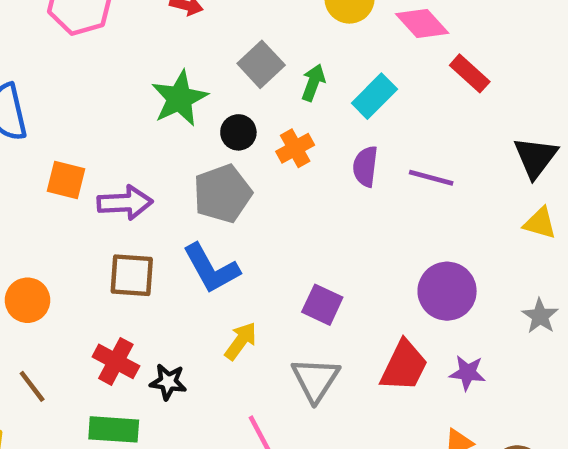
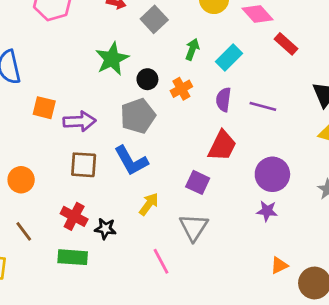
gray square: (261, 64) -> (154, 19), moved
red trapezoid: (404, 366) -> (222, 146), moved
purple star: (467, 373) -> (267, 211), moved

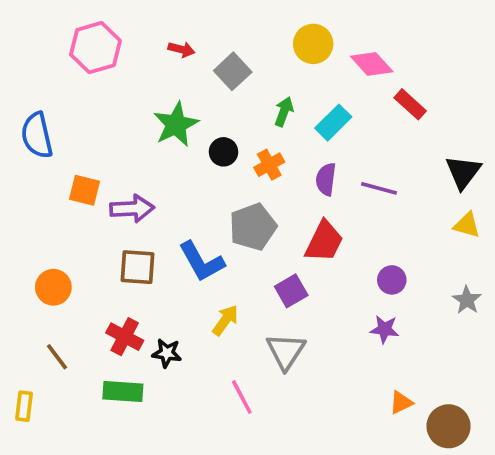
gray pentagon: (138, 116) -> (253, 227), moved
purple circle: (272, 174) -> (392, 280), size x0.6
purple square: (198, 182) -> (291, 291), turned 35

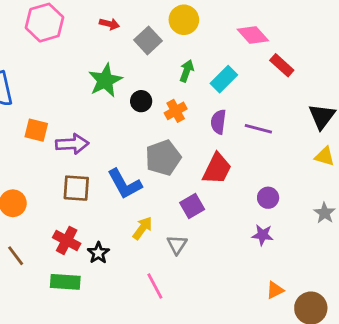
yellow circle: (313, 44) -> (184, 20), moved
gray triangle: (286, 351) -> (177, 245), moved, size x0.7
black star: (167, 353) -> (98, 253), turned 30

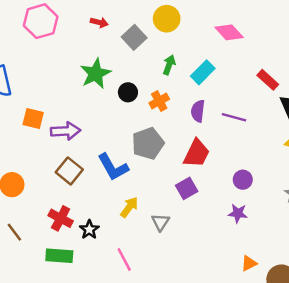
red rectangle: (282, 65) -> (268, 80), moved
brown square: (76, 188) -> (69, 171), turned 35
purple square: (192, 206) -> (187, 188), moved
pink line: (155, 286) -> (124, 260), moved

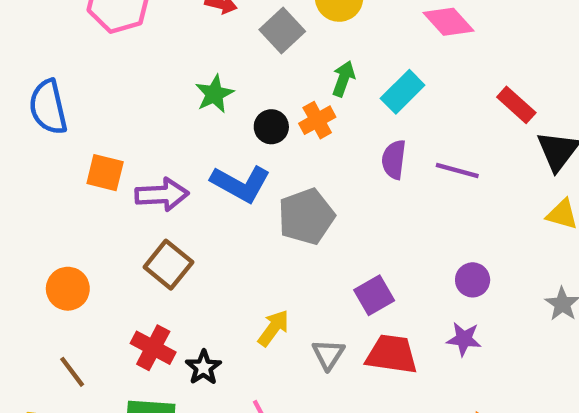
green star: (96, 74) -> (214, 94), size x0.7
orange cross: (159, 101) -> (317, 120), moved
red trapezoid: (197, 153) -> (392, 354), moved, turned -108
blue L-shape: (113, 167) -> (241, 184), moved, turned -32

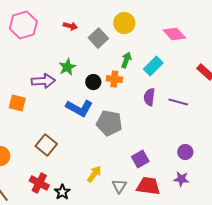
orange cross: (317, 120) -> (114, 79), turned 35
purple arrow: (162, 195) -> (43, 81), moved
gray pentagon: (306, 216) -> (109, 123), turned 30

